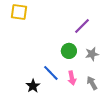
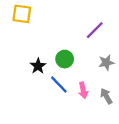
green circle: (69, 51) -> (65, 59), moved
black star: (33, 86) -> (38, 66), moved

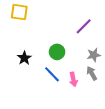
black star: (38, 66) -> (24, 58), moved
gray arrow: (106, 96) -> (92, 73), moved

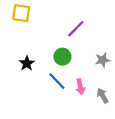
purple line: (84, 26) -> (76, 29), moved
gray arrow: (92, 73) -> (103, 96), moved

